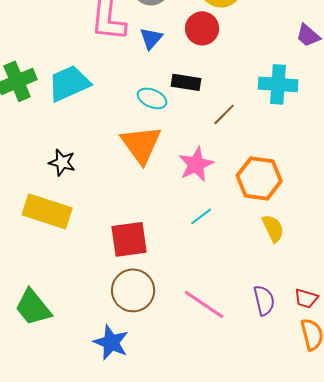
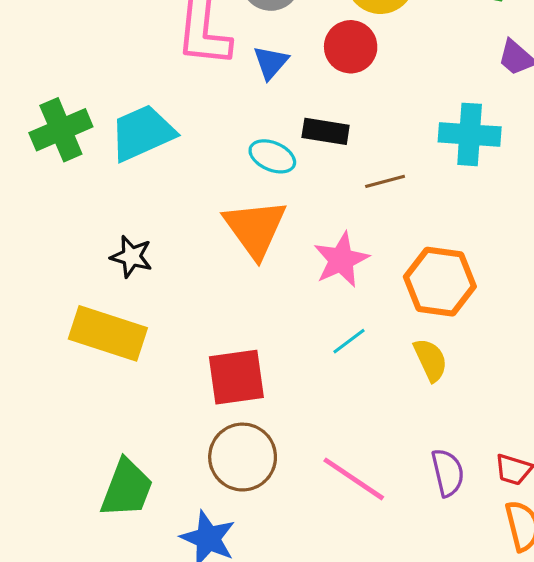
brown line: (224, 114) -> (385, 181), turned 30
yellow semicircle: (273, 228) -> (430, 360), moved
green trapezoid: (33, 307) -> (127, 488), moved, turned -120

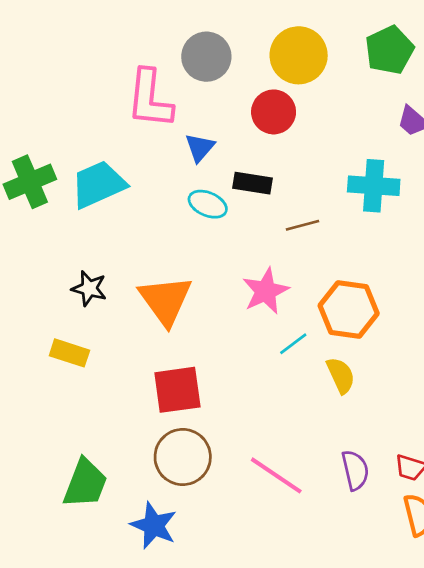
blue triangle: (271, 62) -> (200, 148), moved
orange triangle: (255, 228) -> (166, 300), moved
yellow rectangle: (108, 333) -> (69, 353), size x0.6
cyan line: (349, 341) -> (293, 344), moved

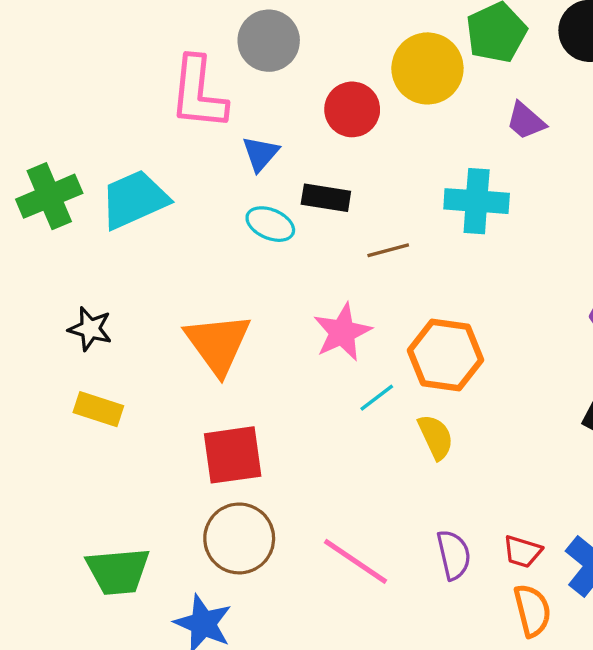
yellow circle: (299, 55) -> (427, 68), moved
black star: (89, 288) -> (90, 329), moved
green trapezoid: (85, 483) -> (118, 571), turned 64

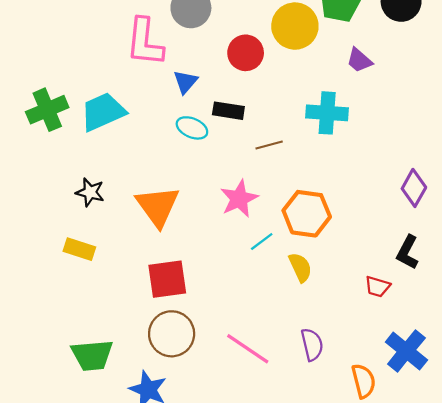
black star: (90, 329) -> (90, 192), moved
red trapezoid: (522, 552) -> (377, 287), moved

